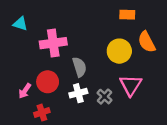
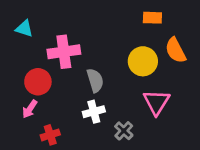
red circle: (48, 82) -> (38, 82), moved
gray cross: (105, 97) -> (124, 131), moved

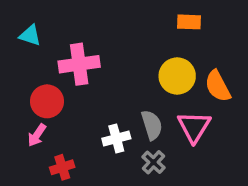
orange semicircle: (176, 50) -> (218, 86), moved
gray semicircle: (95, 80) -> (152, 125), moved

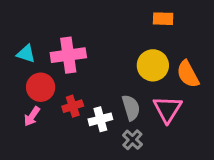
cyan triangle: (30, 35) -> (26, 54), moved
red cross: (62, 167) -> (73, 106), moved

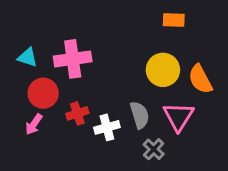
gray cross: (132, 140) -> (154, 149), moved

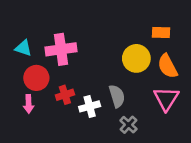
orange rectangle: (174, 20) -> (161, 32), moved
pink triangle: (179, 117) -> (166, 99), moved
pink arrow: (34, 124) -> (29, 104), turned -36

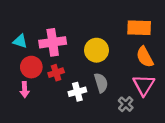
orange rectangle: (161, 32) -> (139, 28), size x1.5
yellow circle: (136, 58) -> (96, 50), moved
red cross: (65, 95) -> (56, 73), moved
gray cross: (129, 125) -> (126, 104), moved

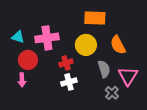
orange rectangle: (139, 28) -> (95, 18), moved
orange semicircle: (145, 57) -> (118, 45), moved
red cross: (56, 73) -> (66, 63), moved
gray semicircle: (101, 83) -> (104, 69), moved

